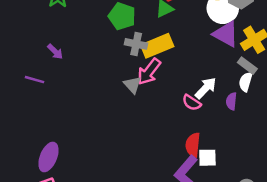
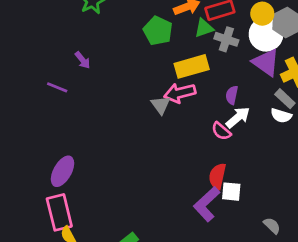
gray cross: (136, 44) -> (226, 39), moved
pink arrow: (149, 72) -> (180, 93), turned 32
white semicircle: (246, 82) -> (281, 116), turned -96
purple semicircle: (231, 101) -> (232, 95), moved

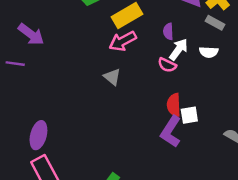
purple arrow: (83, 60) -> (31, 34), size x1.6
gray triangle: (161, 105) -> (112, 77), moved
white semicircle: (281, 116) -> (209, 52), moved

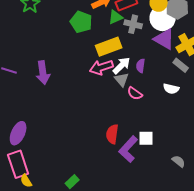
purple arrow: (31, 34) -> (43, 73), moved, turned 35
white arrow: (179, 49) -> (121, 66), moved
gray triangle: (112, 77) -> (122, 80), moved
red semicircle: (174, 105) -> (112, 134), moved

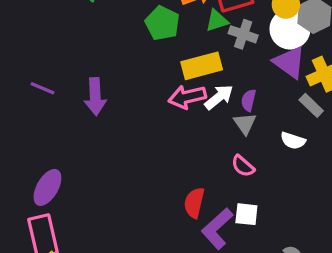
gray triangle: (122, 80) -> (245, 123), moved
pink semicircle: (135, 93) -> (243, 166), moved

